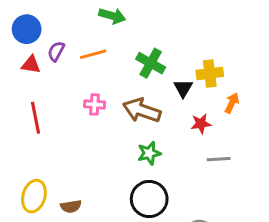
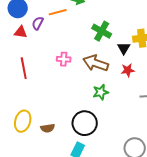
orange line: (93, 54) -> (58, 12), moved
red star: (201, 124) -> (128, 70), moved
black circle: (149, 199) -> (85, 123), moved

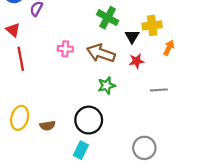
red triangle: (21, 32) -> (13, 30), moved, turned 32

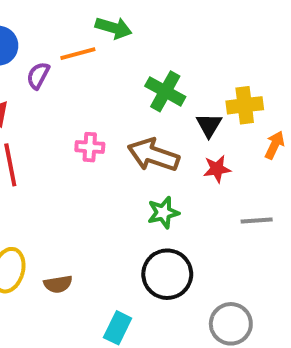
black circle: (89, 120) -> (167, 274), moved

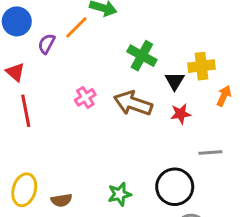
orange line: (78, 54) -> (76, 27), turned -30
pink cross: (90, 147) -> (85, 97), turned -36
green star: (163, 213) -> (120, 194), moved
black circle: (167, 274) -> (175, 187), moved

